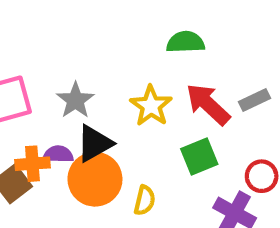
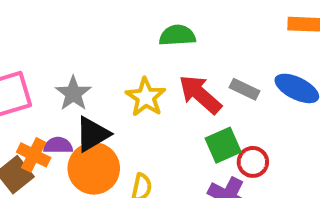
gray rectangle: (255, 100) -> (244, 89), turned 52
green square: (199, 157) -> (223, 145), moved
orange cross: (32, 164) -> (34, 155), turned 32

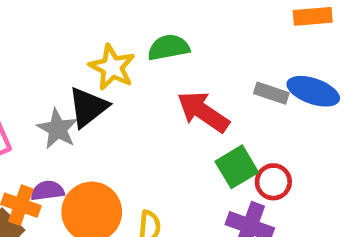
gray rectangle: (244, 89) -> (271, 93), moved
yellow star: (146, 97) -> (112, 67), moved
black triangle: (92, 134) -> (88, 107), moved

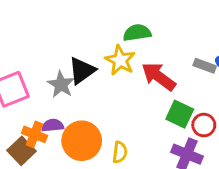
yellow star: (112, 67) -> (120, 60), moved
green square: (237, 167) -> (180, 114), turned -36

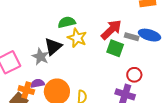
green semicircle: (137, 33) -> (67, 22), moved
red arrow: (159, 77) -> (111, 30), moved, turned 105
green square: (180, 114) -> (115, 48), moved

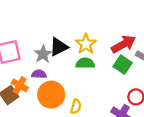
green semicircle: (67, 22) -> (85, 63), moved
purple semicircle: (37, 83) -> (39, 74), moved

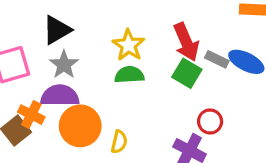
red arrow: (123, 44) -> (186, 42), turned 100
black triangle: (59, 47) -> (57, 30), moved
purple semicircle: (39, 74) -> (60, 96), size x1.6

